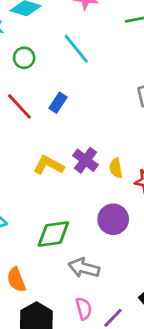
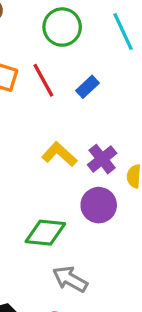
green circle: (24, 58) -> (62, 27), size x1.5
purple circle: (113, 219) -> (99, 205), moved

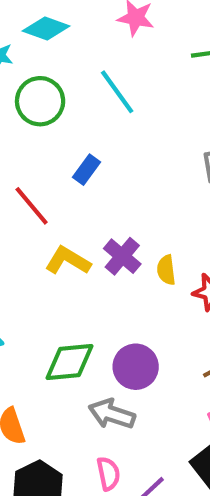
red line: (43, 80) -> (32, 206), moved
purple circle: (99, 205) -> (136, 367), moved

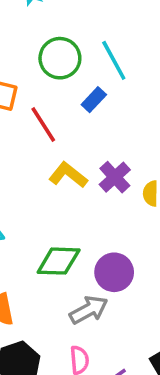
cyan line: (117, 92) -> (114, 60), moved
green circle: (40, 101) -> (60, 58), moved
gray arrow: (112, 414) -> (89, 310), turned 126

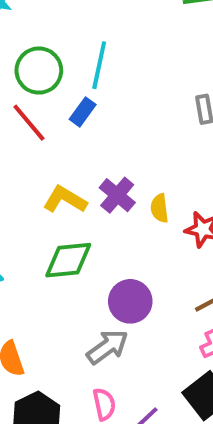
cyan line: (114, 60) -> (99, 65), turned 48
red line: (43, 125) -> (29, 123), moved
green diamond: (59, 261) -> (68, 260), moved

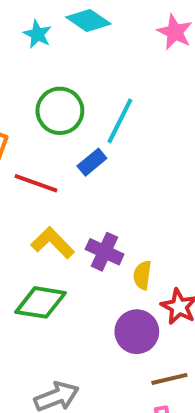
red line: (29, 123) -> (36, 183), moved, turned -45
purple cross: (117, 195) -> (105, 252), turned -30
purple circle: (130, 301) -> (137, 332), moved

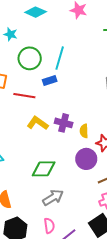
cyan star: (37, 34) -> (11, 34), moved
blue rectangle: (92, 162) -> (50, 81), turned 32
green diamond: (41, 302) -> (44, 169), moved

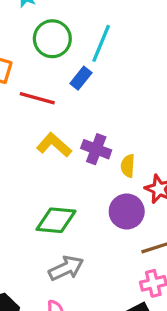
blue rectangle: (50, 81) -> (81, 78), turned -40

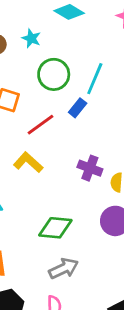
red line: (37, 98) -> (41, 125), turned -52
yellow L-shape: (54, 145) -> (28, 162), moved

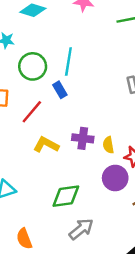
blue rectangle: (78, 108) -> (60, 90), turned -56
yellow L-shape: (28, 162) -> (46, 145), moved

